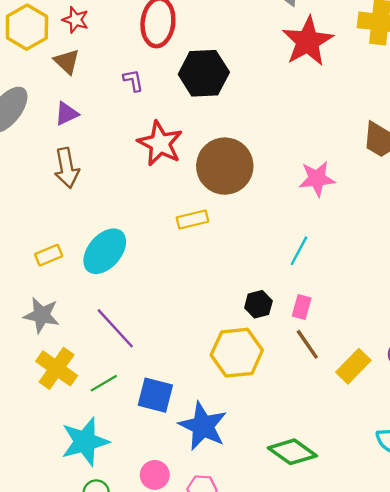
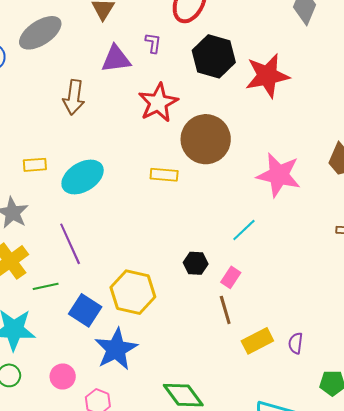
red star: (308, 41) -> (267, 76), moved
purple triangle: (67, 114) -> (116, 59), moved, size x1.4
pink star: (317, 179) -> (279, 175), size x1.4
yellow hexagon: (237, 353) -> (133, 292), moved

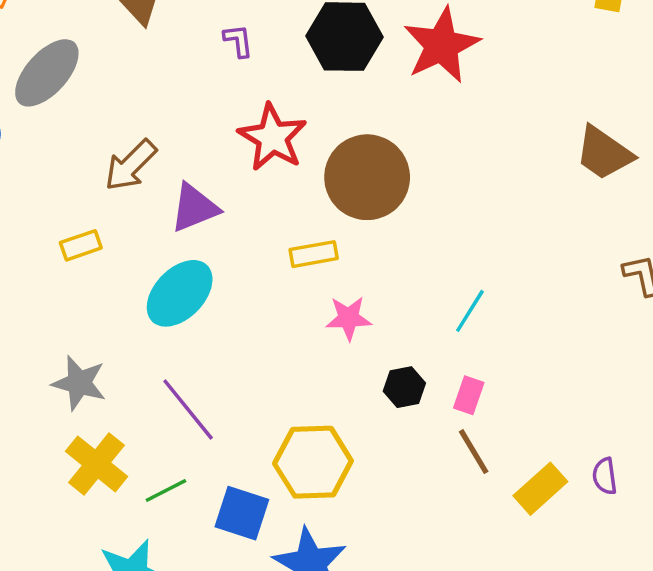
purple triangle: (116, 59) -> (194, 208), moved
brown arrow: (74, 97) -> (131, 165), turned 52
yellow rectangle: (35, 165) -> (81, 245), moved
pink star: (279, 175) -> (349, 318), moved, size x0.6

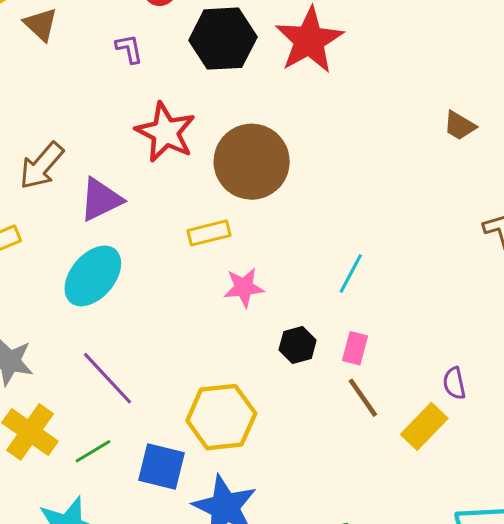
brown trapezoid: (604, 153) -> (460, 126), size x0.6
purple semicircle: (605, 476) -> (454, 383), moved

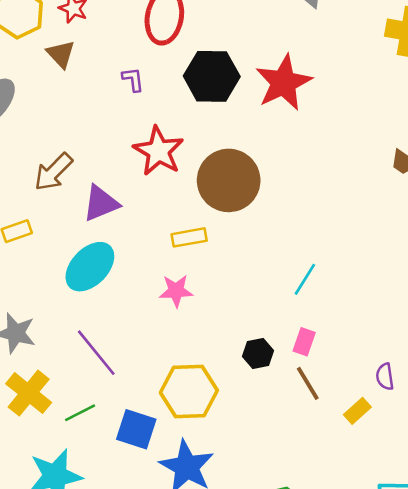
pink star: (244, 287) -> (176, 291), moved
black hexagon: (298, 345) -> (258, 354), moved
yellow rectangle: (424, 426) -> (357, 411), size x0.7

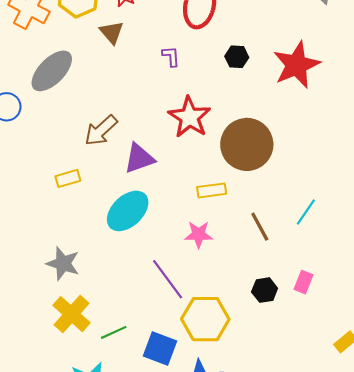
black hexagon: (212, 76) -> (237, 57), size x0.5
cyan line: (305, 279) -> (306, 212), moved
purple line: (96, 353) -> (168, 279), moved
brown line: (308, 383) -> (260, 227), moved

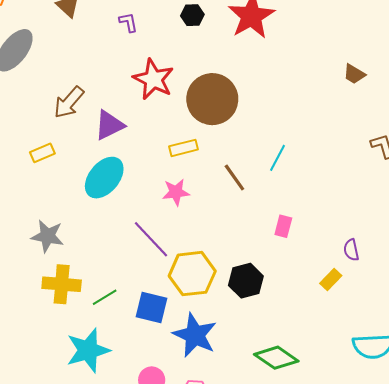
black hexagon: (265, 290) -> (246, 281), moved, size x1.4
yellow cross: (71, 314) -> (62, 284), turned -30

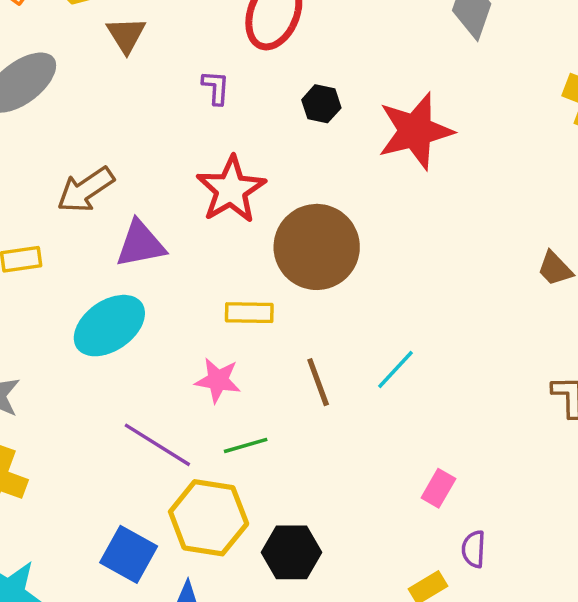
pink rectangle: (283, 226) -> (438, 488), moved
purple line: (151, 239) -> (157, 445), turned -30
green line: (105, 297) -> (246, 445), moved

